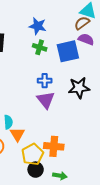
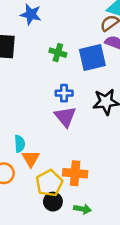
blue star: (38, 26) -> (31, 14), moved

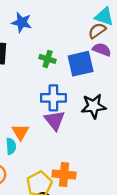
blue cross: (64, 93) -> (53, 98), size x1.5
orange triangle: (31, 158) -> (20, 132), moved

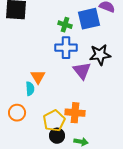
green cross: (48, 59) -> (65, 25), moved
purple triangle: (55, 120) -> (82, 71), moved

